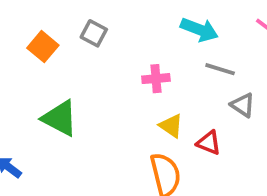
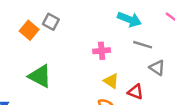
gray square: (94, 33) -> (51, 22), moved

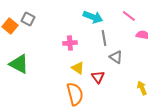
gray line: (143, 45) -> (104, 38), turned 63
red triangle: (135, 92) -> (98, 77), turned 32

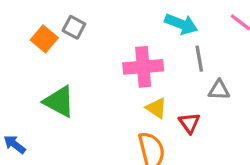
pink cross: (70, 43) -> (143, 67), size x1.6
gray triangle: (116, 57) -> (219, 90), turned -32

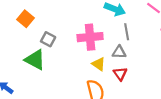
gray square: (74, 27) -> (48, 39), moved
gray triangle: (219, 90) -> (119, 52), moved

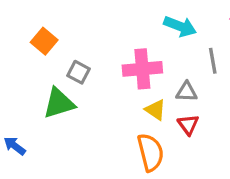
gray line: (127, 32) -> (213, 61), moved
green triangle: (35, 60) -> (59, 103), turned -45

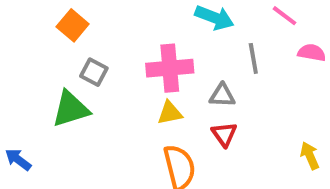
orange square: (44, 41) -> (73, 25), moved
yellow triangle: (155, 110) -> (170, 113), moved, turned -45

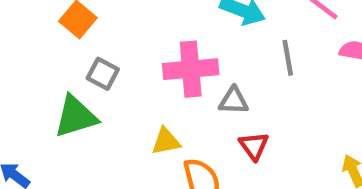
gray triangle: (222, 95) -> (234, 101), moved
yellow triangle: (170, 113) -> (166, 141), moved

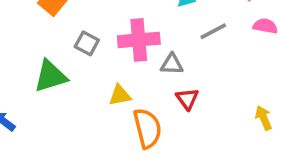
gray line: (288, 58) -> (213, 31), turned 72
gray square: (103, 74) -> (87, 43), moved

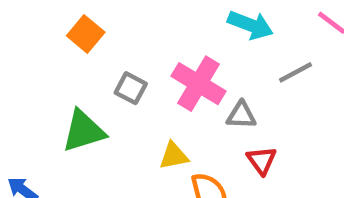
pink cross: (139, 40) -> (199, 84), turned 36

